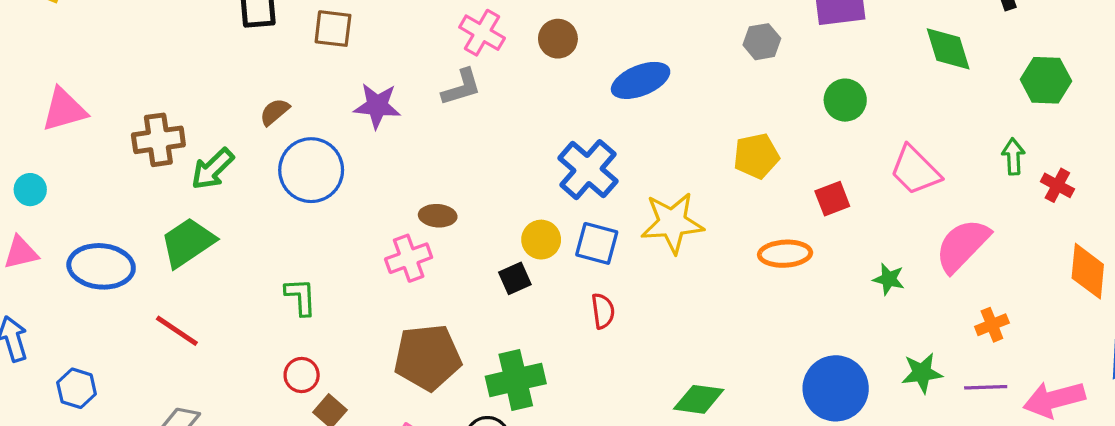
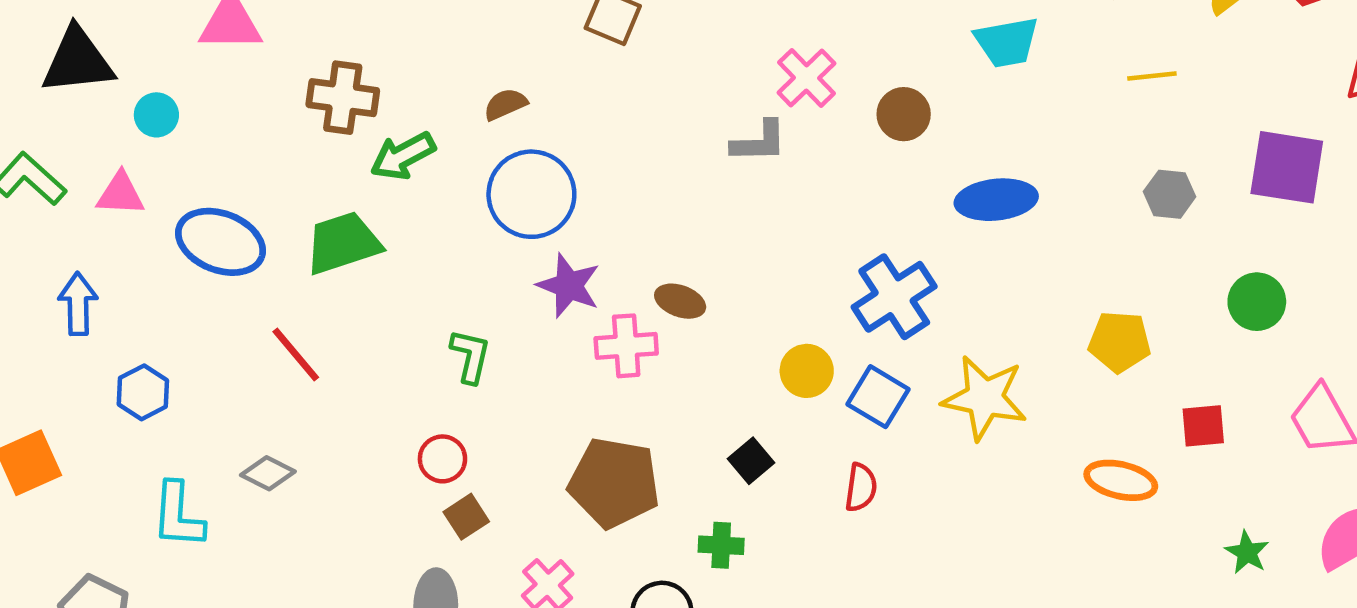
purple star: (377, 106) -> (569, 286), moved
black square: (515, 278) -> (751, 461), moved, turned -32
green cross: (516, 380) -> (721, 545), size x0.6

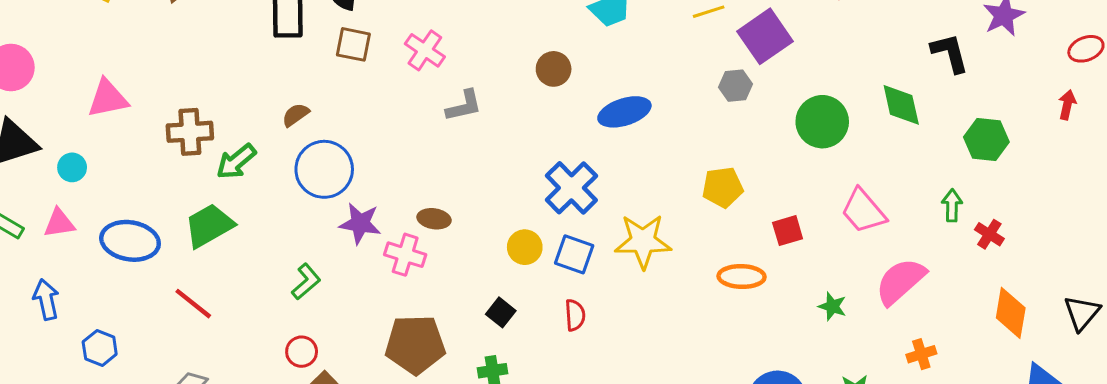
pink cross: (806, 78) -> (425, 50), moved
purple square: (1287, 167) -> (765, 36), moved, turned -32
green circle: (1257, 302) -> (822, 122), moved, size x1.4
pink cross: (626, 346) -> (405, 255), turned 33
green L-shape: (470, 356) -> (306, 282), turned 48

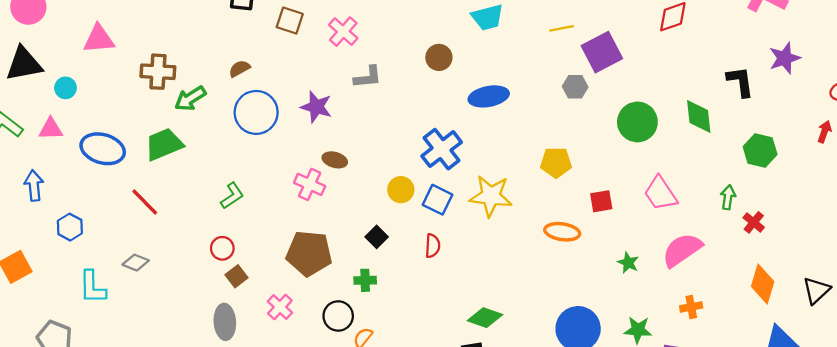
purple star: (360, 223) -> (316, 107), moved

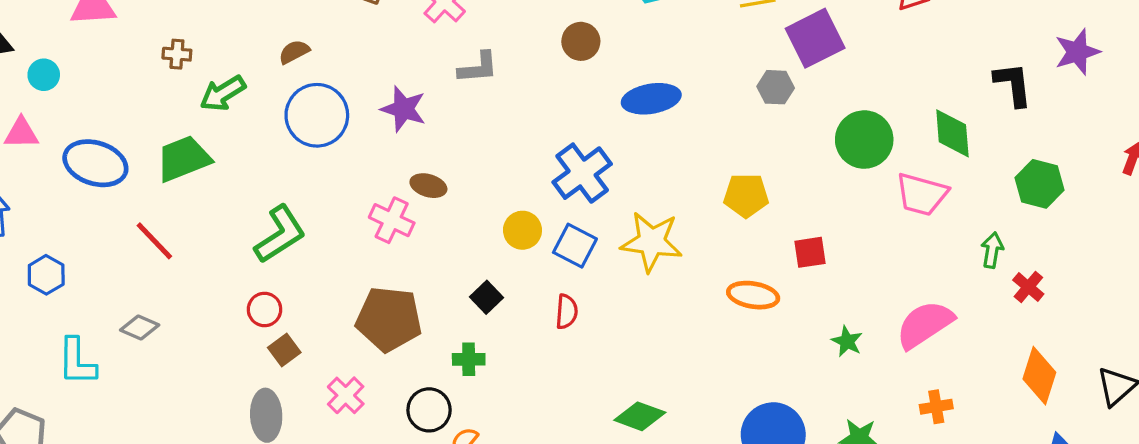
brown cross: (158, 72) -> (177, 54), size x0.6
pink trapezoid: (660, 193) -> (922, 194), moved, turned -42
green L-shape: (232, 196) -> (280, 234), size x1.5

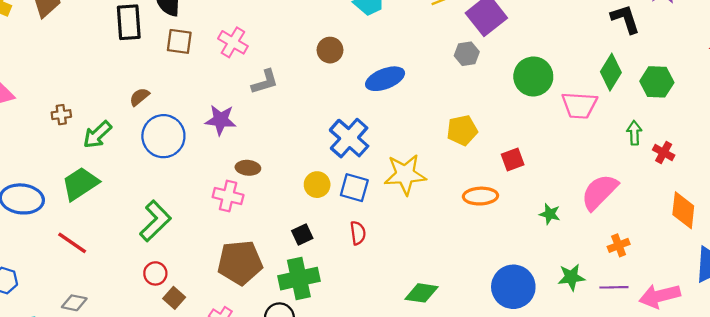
green diamond: (952, 133) -> (611, 72), moved, turned 48
black square: (486, 297) -> (302, 235), turned 30
green cross: (469, 359) -> (299, 279), size x1.8

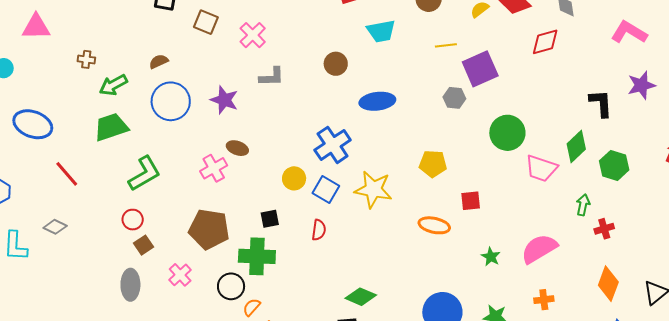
red cross: (664, 152) -> (604, 229), turned 30
green trapezoid: (80, 184) -> (111, 127), moved
pink cross: (228, 196) -> (214, 168), turned 32

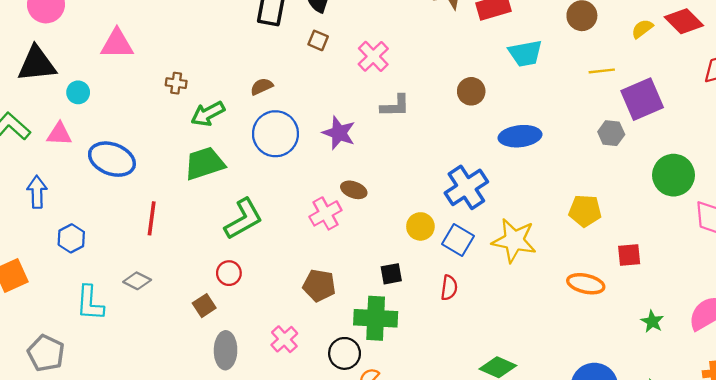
brown square: (206, 22) -> (318, 40), size x0.7
red line: (67, 174) -> (152, 218), turned 48
brown pentagon: (209, 229) -> (319, 285), size x0.7
brown square: (143, 245) -> (204, 306), moved

